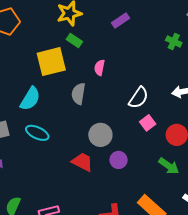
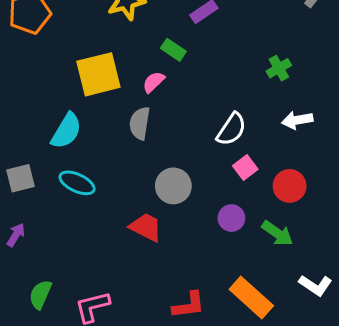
green rectangle: (74, 41) -> (173, 50), moved
green cross: (174, 42) -> (279, 68), moved, turned 35
pink semicircle: (99, 68) -> (153, 82), moved, turned 35
purple circle: (119, 160) -> (231, 218), moved

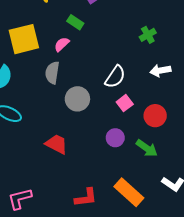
gray circle: (173, 186) -> (77, 99), moved

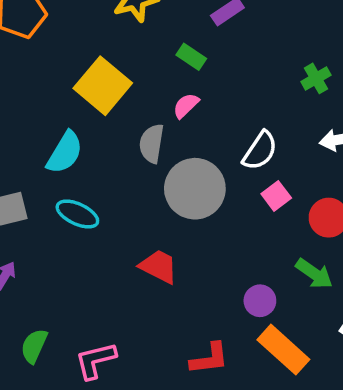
yellow square: (24, 39) -> (103, 86), turned -36
pink semicircle: (62, 44) -> (186, 106), moved
gray circle: (77, 99) -> (195, 189), size x1.4
purple circle: (115, 138) -> (260, 301), moved

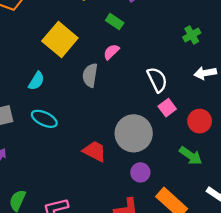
white semicircle: (260, 151) -> (157, 80), turned -60
cyan semicircle: (65, 153) -> (36, 81), size x0.7
gray circle: (195, 189) -> (134, 133), moved
purple circle: (260, 301) -> (140, 172), moved

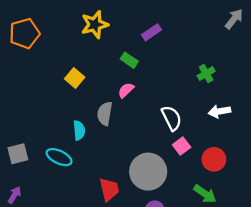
yellow square: (60, 39) -> (75, 78), size x0.6
cyan semicircle: (36, 81) -> (79, 130), moved, turned -36
red trapezoid: (95, 151) -> (109, 189), turned 50

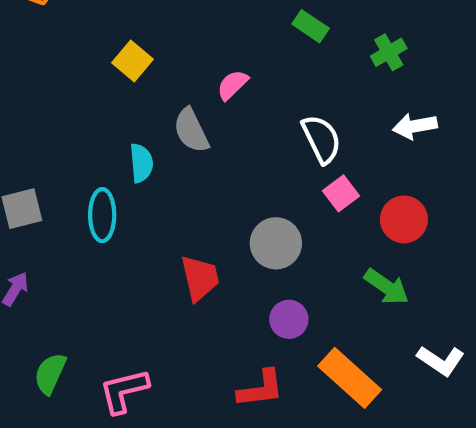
green rectangle: (129, 60) -> (311, 26), moved
gray semicircle: (105, 114) -> (191, 130), turned -35
cyan ellipse: (59, 157) -> (102, 215), turned 65
gray circle: (148, 172) -> (276, 243), size x0.7

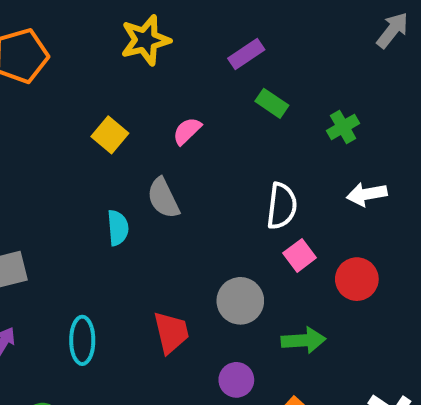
pink semicircle: (232, 85) -> (187, 131), moved
white semicircle: (321, 139) -> (282, 206), turned 33
cyan ellipse: (102, 215) -> (82, 340), moved
green arrow: (387, 287) -> (304, 340), moved, turned -39
purple circle: (289, 319) -> (236, 380), moved

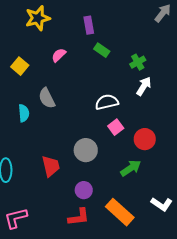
purple rectangle: (246, 54) -> (89, 25), turned -66
pink semicircle: (187, 131) -> (59, 55), moved
white arrow: (367, 194) -> (144, 86), moved, turned 132
white semicircle: (282, 206) -> (107, 102), turned -110
green arrow: (304, 340) -> (131, 168), moved, turned -30

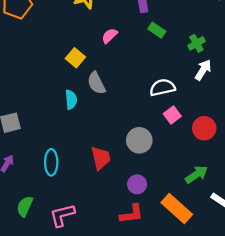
yellow square: (20, 66) -> (75, 58), moved
green arrow: (131, 168) -> (196, 174), moved

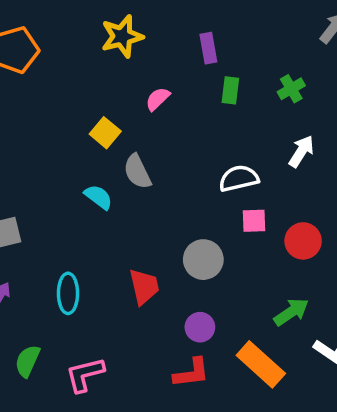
green rectangle: (157, 30) -> (230, 90), turned 63
green cross: (196, 43) -> (291, 89), moved
cyan semicircle: (71, 100) -> (98, 197), turned -48
pink square: (172, 115) -> (254, 221), turned 35

